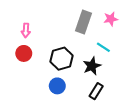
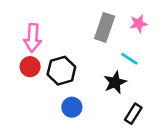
pink arrow: (26, 30) -> (33, 38), size x1.5
black hexagon: (61, 59) -> (61, 71), moved
black rectangle: (96, 91) -> (133, 114), moved

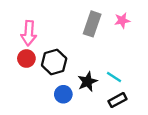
cyan line: (129, 59) -> (114, 77), moved
black star: (115, 82) -> (88, 82), moved
black rectangle: (133, 114) -> (117, 100), turned 30

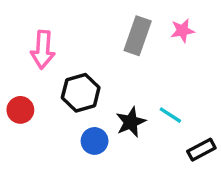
red circle: (26, 59) -> (20, 110), moved
black rectangle: (117, 100) -> (201, 150), moved

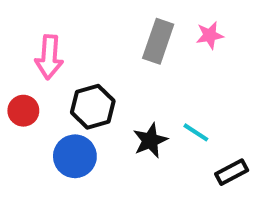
red circle: (20, 110) -> (23, 111), moved
blue circle: (95, 141) -> (75, 156), moved, size x1.4

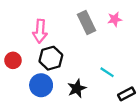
gray rectangle: (158, 41) -> (87, 23), turned -45
pink arrow: (49, 57) -> (40, 31), moved
black star: (150, 140) -> (77, 88), moved

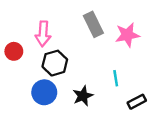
pink star: (115, 19) -> (127, 35), moved, size x1.5
red circle: (13, 60) -> (14, 51), moved
cyan line: (107, 72) -> (116, 78), turned 48

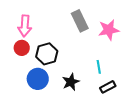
pink arrow: (43, 34) -> (25, 26), moved
red circle: (14, 51) -> (22, 48), moved
black rectangle: (137, 102) -> (108, 87), moved

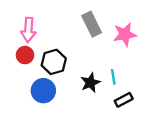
black star: (71, 82) -> (90, 83), moved

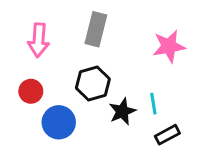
gray rectangle: (92, 24) -> (96, 29), moved, turned 40
red circle: (25, 55) -> (31, 91), moved
black hexagon: (54, 62) -> (93, 84), moved

